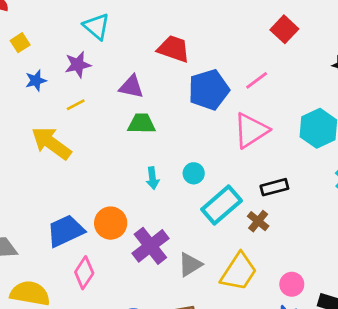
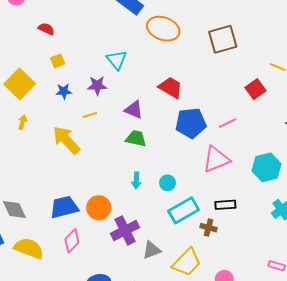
brown cross: (258, 221) -> (208, 228), turned -35

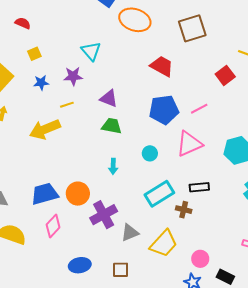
red trapezoid: (171, 88) -> (162, 66), moved
yellow arrow: (66, 140) -> (45, 129), turned -68
cyan circle: (168, 183) -> (150, 153), moved

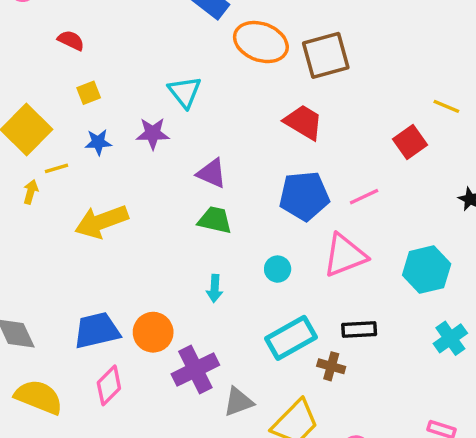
brown square: (192, 28) -> (326, 55), moved
yellow line: (67, 105) -> (57, 168), moved

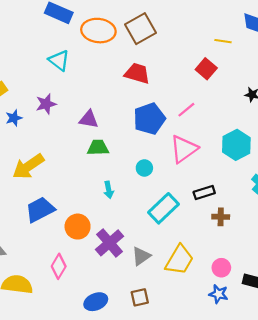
cyan triangle: (185, 92) -> (59, 60), moved
blue trapezoid: (97, 330) -> (40, 210), moved
brown cross: (331, 366) -> (221, 217), moved

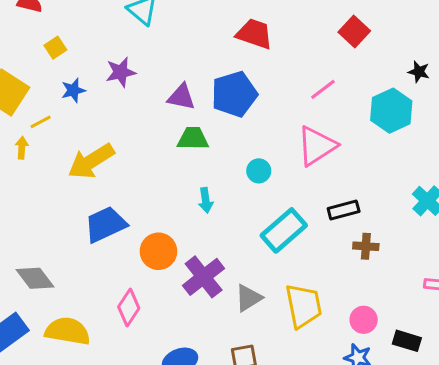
blue pentagon: (149, 119) -> (234, 94), moved
cyan hexagon: (236, 145) -> (391, 111), moved
yellow trapezoid: (179, 260) -> (303, 306), turned -44

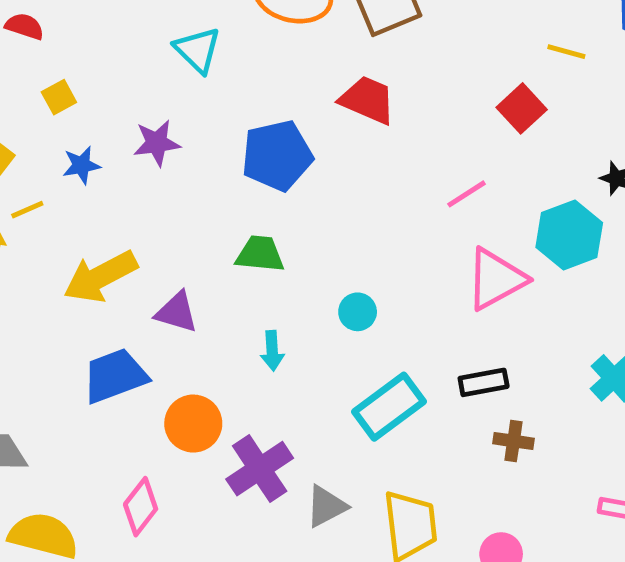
blue pentagon: (234, 94) -> (277, 156), moved
purple triangle: (181, 97) -> (177, 312), moved
pink triangle: (317, 146) -> (496, 279), moved

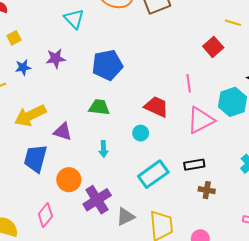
red trapezoid: (368, 100) -> (156, 107), moved
pink line: (467, 194) -> (189, 83), turned -66
blue trapezoid: (115, 376) -> (35, 158), turned -56

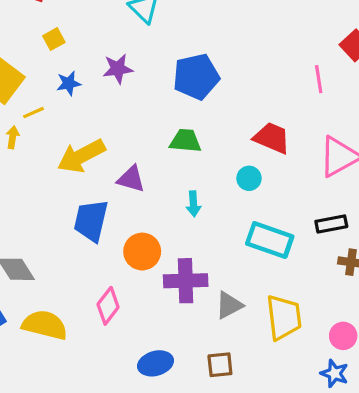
pink line: (189, 83) -> (319, 79), moved
cyan rectangle: (153, 174) -> (270, 240), turned 56
purple cross: (97, 200) -> (186, 281), turned 32

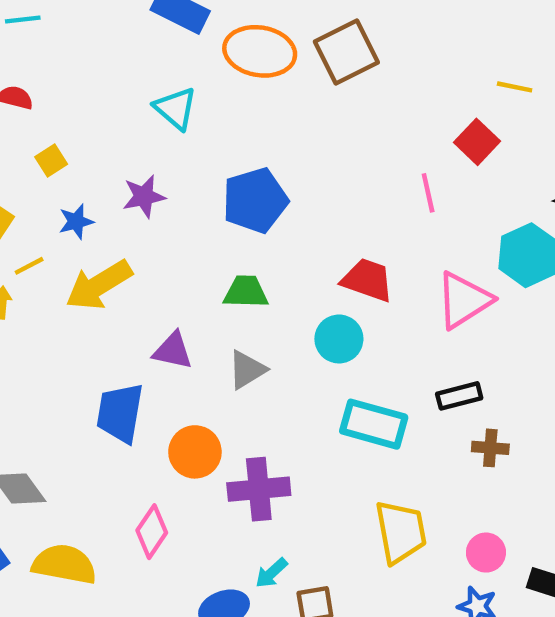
yellow arrow: (81, 156) -> (99, 285), moved
cyan circle: (249, 178) -> (339, 339), size x1.4
cyan arrow: (193, 204) -> (271, 573), moved, turned 55
gray triangle: (229, 305) -> (247, 370), moved

